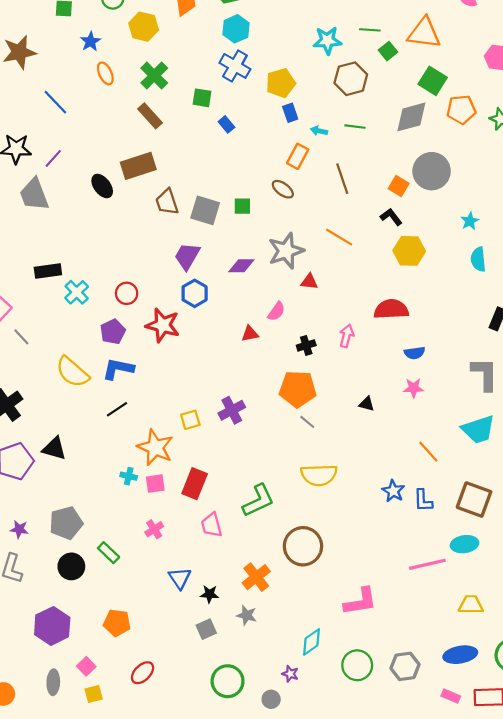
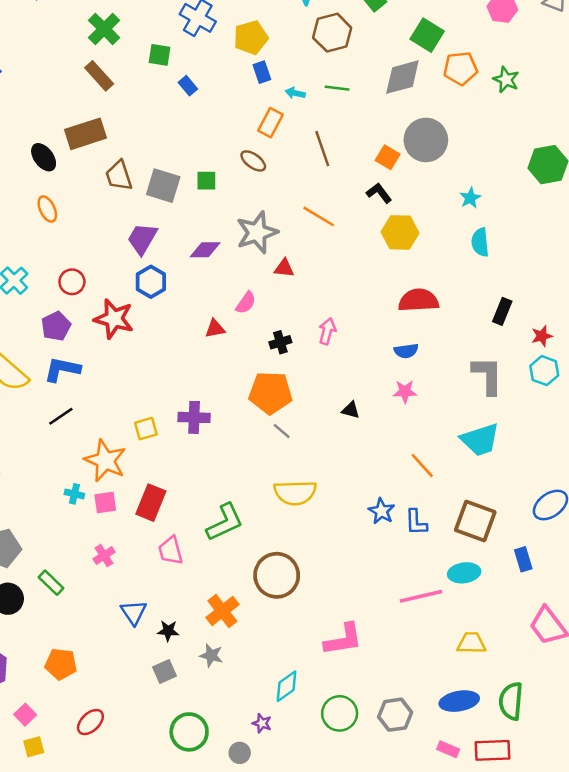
orange ellipse: (105, 73) -> (47, 209), moved
red semicircle: (391, 309) -> (418, 300), moved
purple cross: (232, 410) -> (194, 417), turned 30

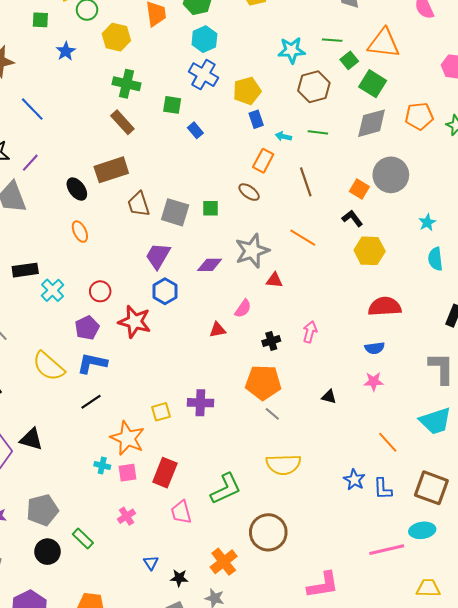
green cross: (104, 29) -> (126, 84), turned -32
green square: (427, 35) -> (373, 84), moved
blue triangle: (134, 612) -> (151, 563), size x0.7

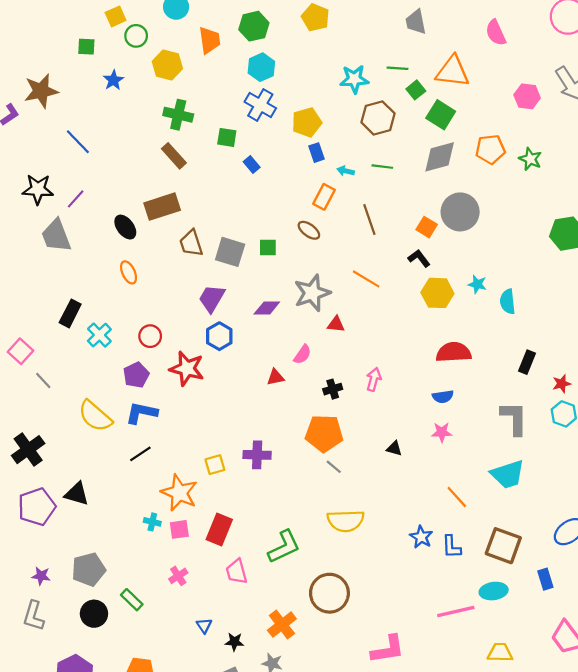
cyan star: (427, 222) -> (477, 284), moved, turned -30
black rectangle: (25, 270) -> (70, 313), turned -55

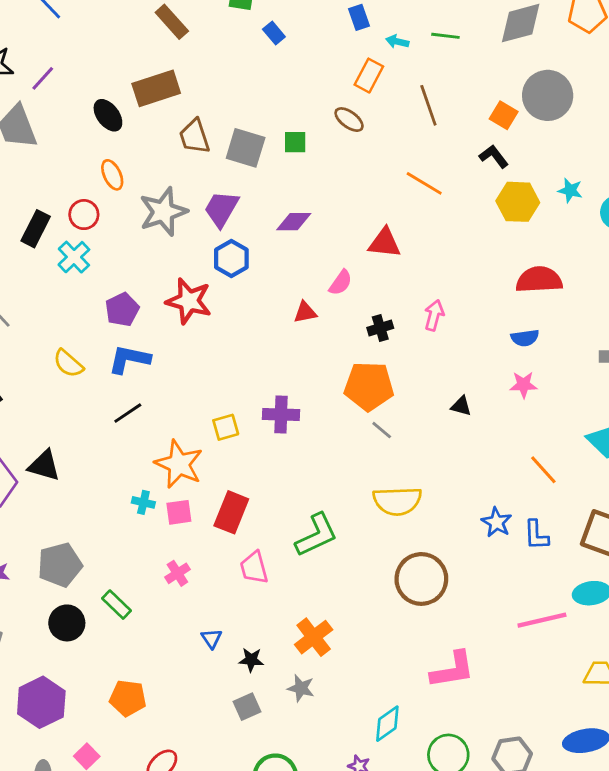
gray star: (312, 293) -> (163, 212), moved
red triangle: (336, 324) -> (385, 243), size x1.4
red circle: (150, 336) -> (84, 215), moved
yellow semicircle: (95, 416) -> (68, 363), size x0.7
brown circle: (329, 593) -> (421, 579), moved

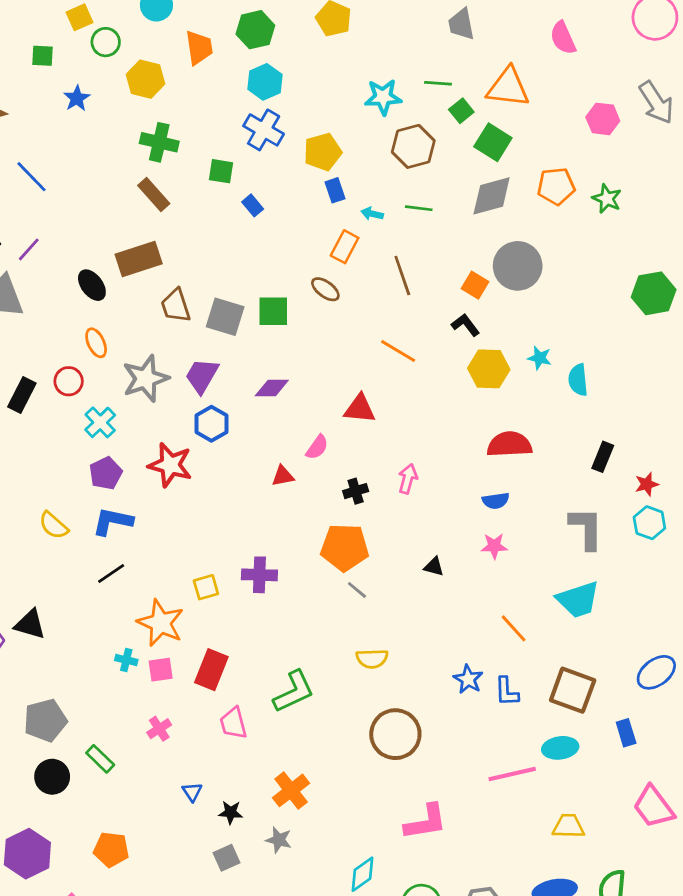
green square: (295, 142) -> (273, 311), size x1.4
cyan cross: (74, 257) -> (100, 422), moved
yellow semicircle: (397, 501) -> (372, 659), size x0.7

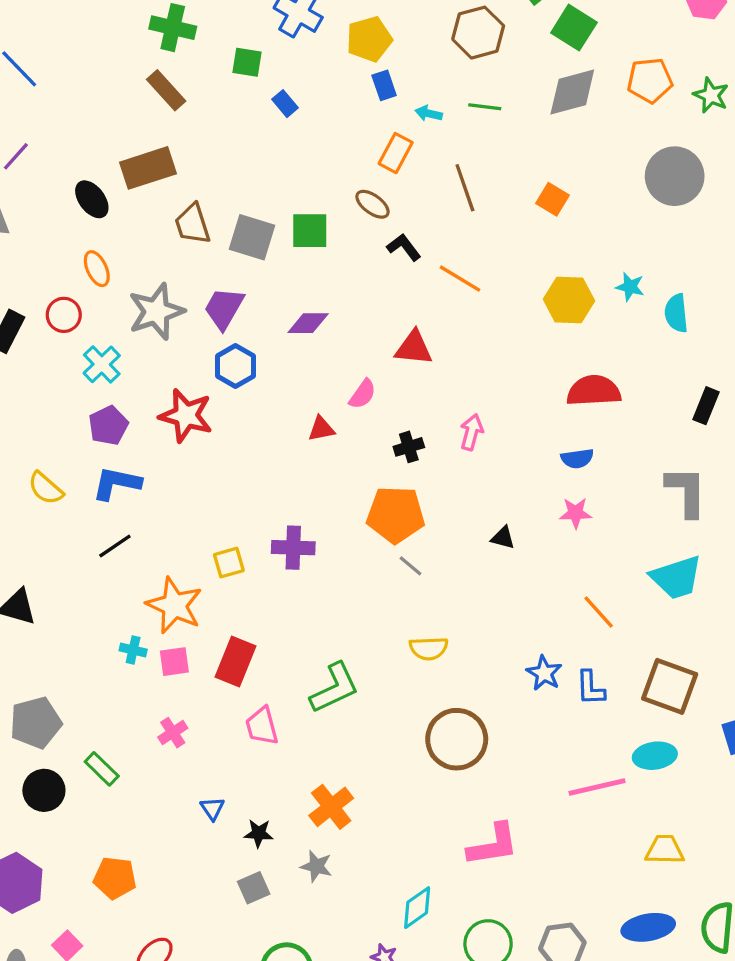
gray circle: (518, 266) -> (675, 176), moved
black L-shape: (465, 325) -> (404, 247), moved

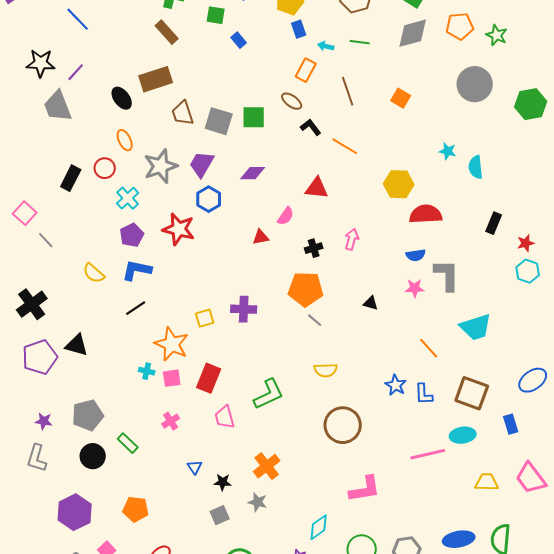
yellow hexagon: (569, 300) -> (399, 184), moved
gray L-shape: (686, 492) -> (447, 275), moved
yellow trapezoid: (665, 850) -> (487, 482), moved

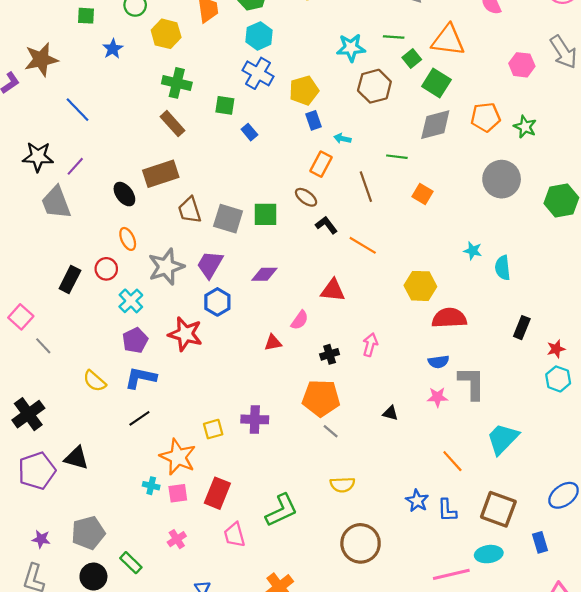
green line: (360, 42) -> (397, 157), moved
cyan trapezoid: (476, 327) -> (503, 439), turned 152

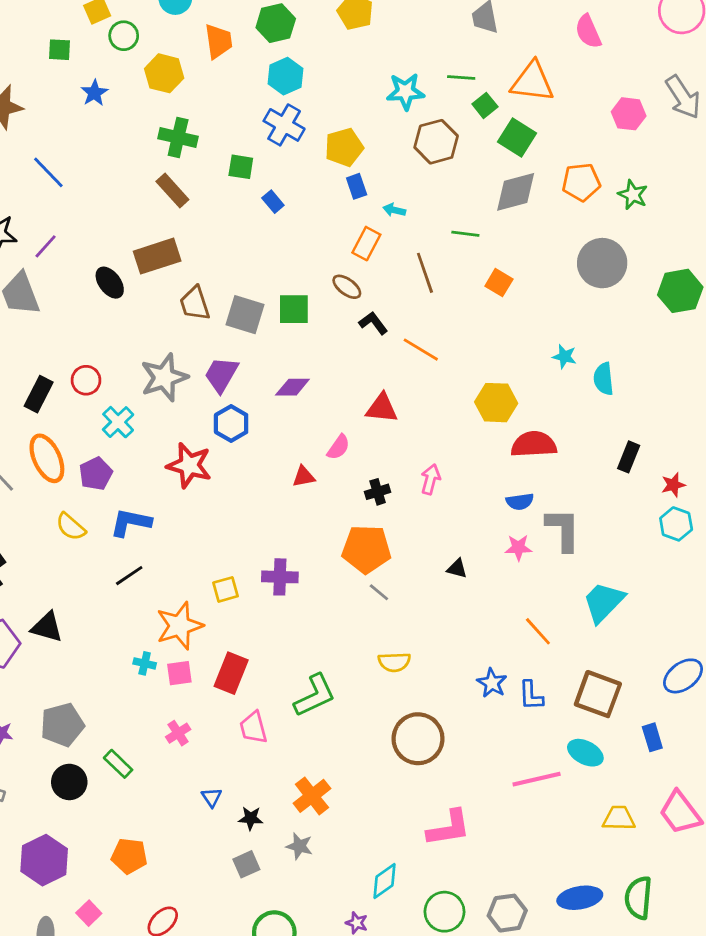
orange ellipse: (128, 239) -> (47, 458), moved, size x1.6
purple pentagon: (135, 340) -> (96, 474), moved
orange star: (178, 457) -> (179, 626), turned 30
cyan ellipse: (489, 554) -> (585, 753), turned 35

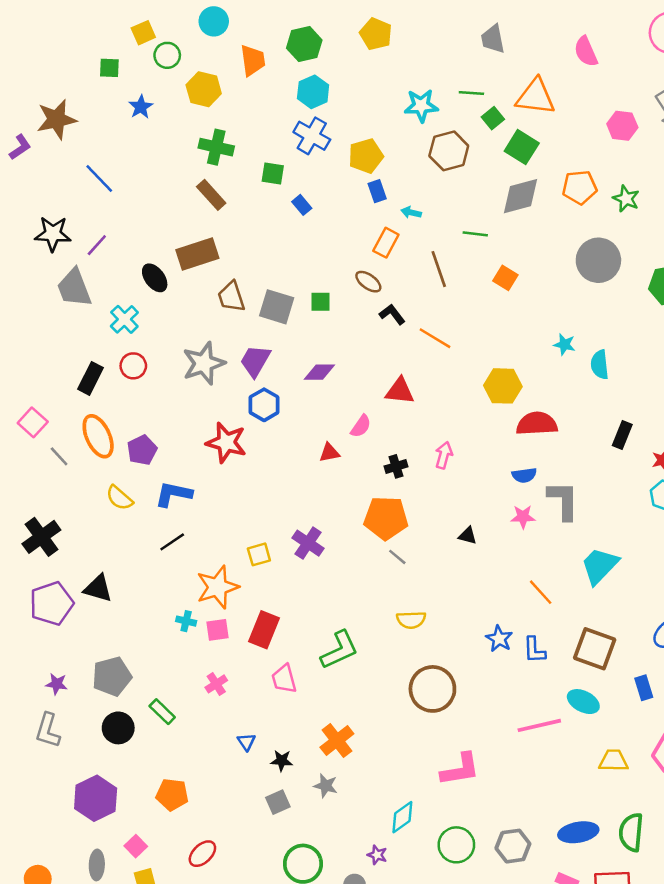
green square: (294, 309) -> (321, 302), size x0.7
cyan cross: (118, 422) -> (124, 319), moved
purple cross: (280, 577) -> (308, 543), turned 32

